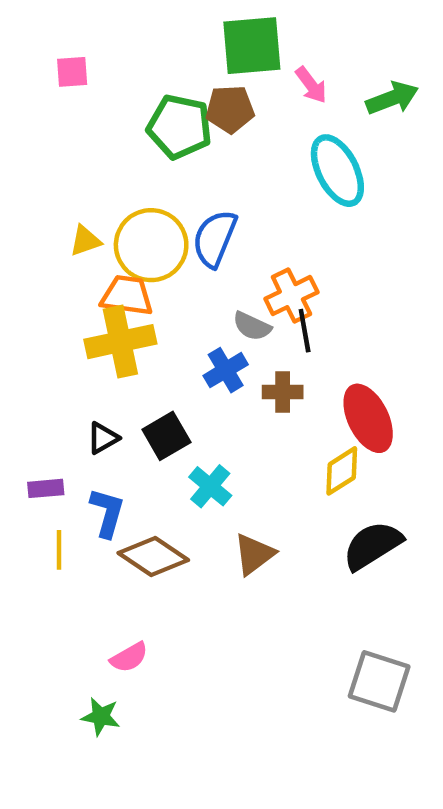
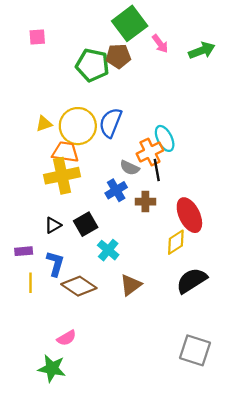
green square: (252, 46) -> (130, 23), turned -32
cyan ellipse: (337, 171) -> (165, 138), moved, size x0.7
green star: (101, 717) -> (52, 368), size x1.4

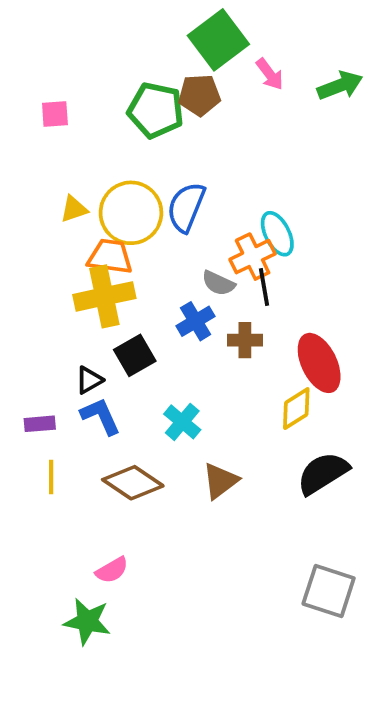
pink square: (37, 37) -> (55, 114), moved
black square: (86, 224) -> (135, 355), moved
blue L-shape: (55, 264) -> (101, 416), moved, turned -40

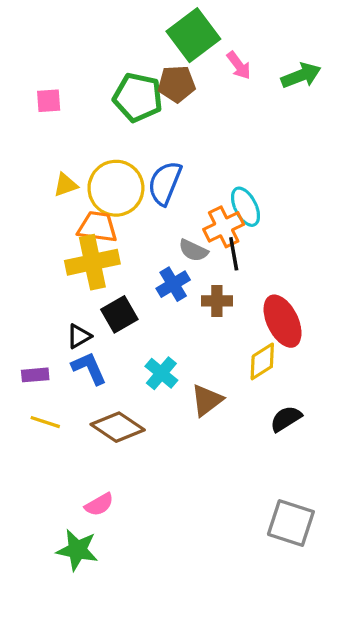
black semicircle: (323, 473) -> (286, 419), size x0.7
yellow line: (51, 477) -> (45, 422), turned -72
brown triangle: (220, 481) -> (207, 400), moved

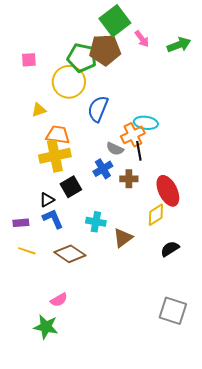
brown pentagon: (177, 84) -> (105, 50), size x1.4
yellow circle: (116, 188) -> (69, 82), moved
cyan ellipse: (246, 207) -> (146, 123), turned -55
cyan cross: (161, 373) -> (96, 222), turned -30

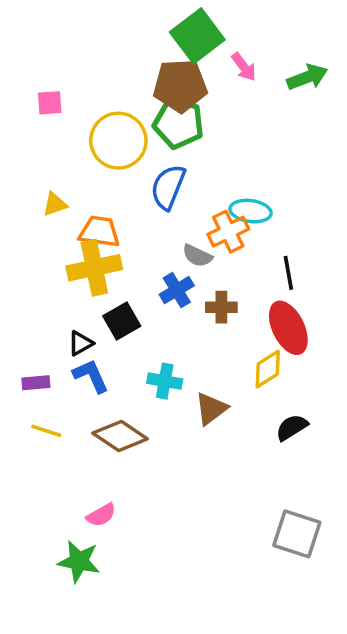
green pentagon: (82, 58) -> (178, 123), moved
yellow triangle: (39, 110) -> (55, 204), moved
black line: (139, 151) -> (288, 273), moved

